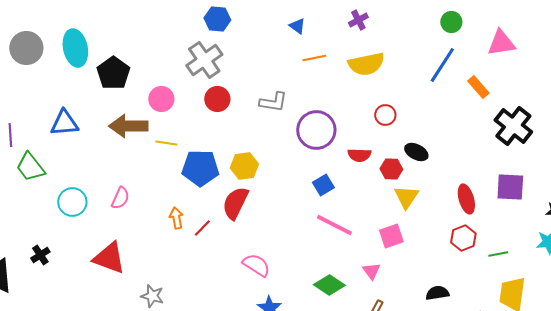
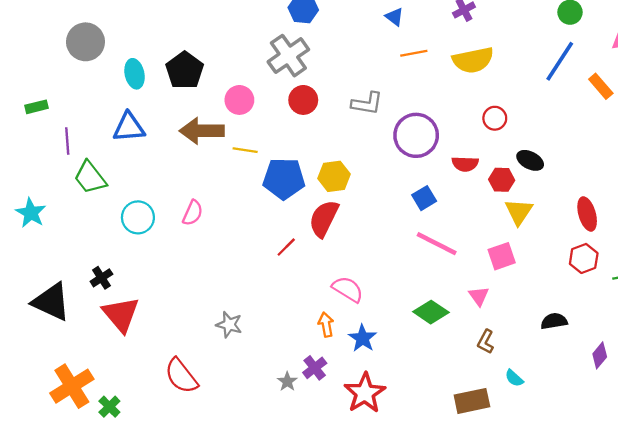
cyan ellipse: (75, 48) -> (135, 74), moved, size x0.7
orange arrow: (176, 218) -> (326, 325), moved
red triangle: (109, 258) -> (121, 314), moved, turned 30

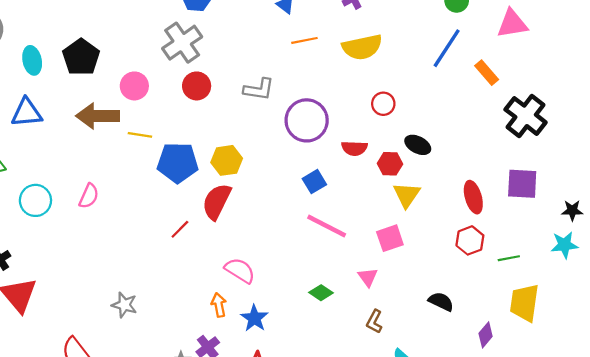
green diamond: (431, 312) -> (321, 293), size x0.7
black semicircle: (554, 321) -> (441, 302), turned 35

